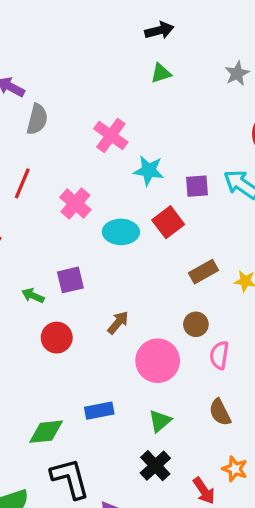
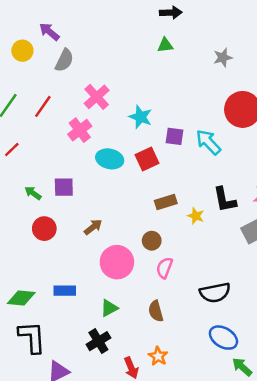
pink cross: (111, 135) -> (97, 97), moved

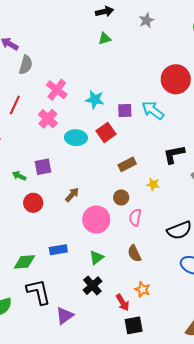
gray star: (223, 58) -> (147, 20), moved
black L-shape: (225, 200) -> (174, 154), turned 100
yellow star: (196, 216) -> (153, 184), moved

